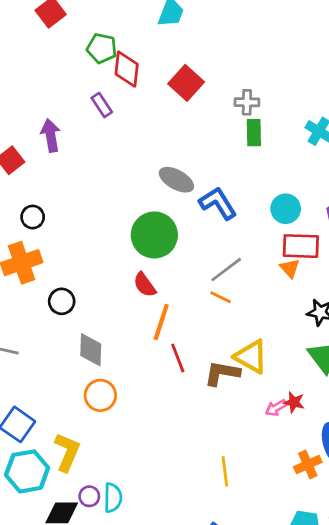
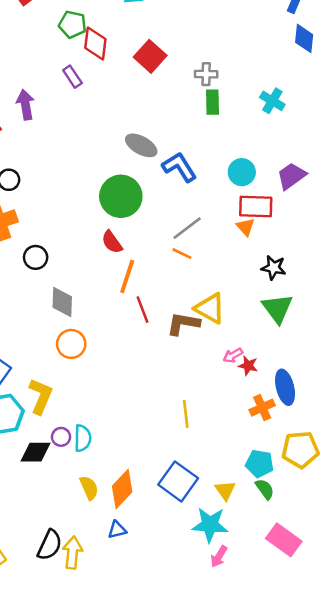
red star: (294, 402) -> (248, 366), moved

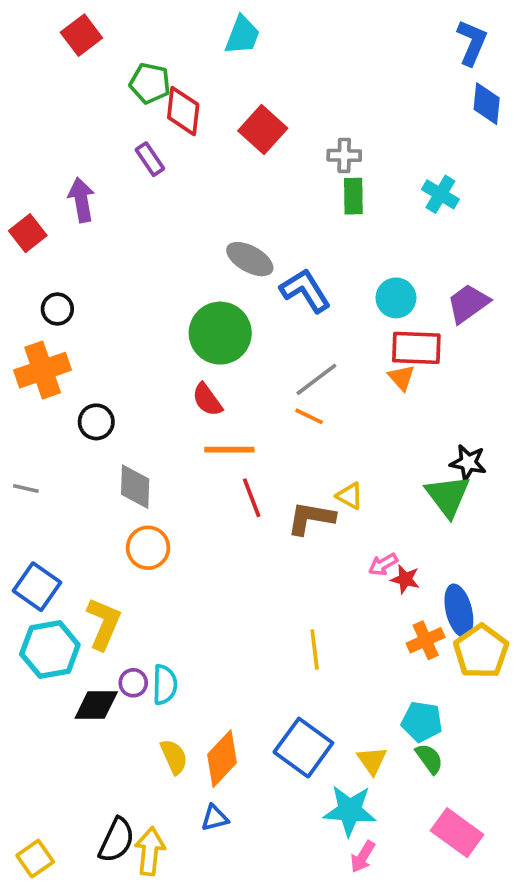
black star: (274, 268) -> (468, 463), moved
orange line: (127, 276) -> (229, 450), turned 72
yellow triangle: (210, 308) -> (350, 496), size x0.6
yellow pentagon: (300, 450) -> (481, 651), moved, turned -30

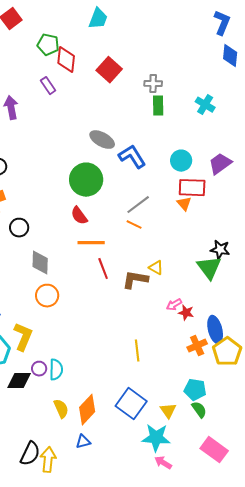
pink arrow: (363, 857) -> (163, 463), turned 90

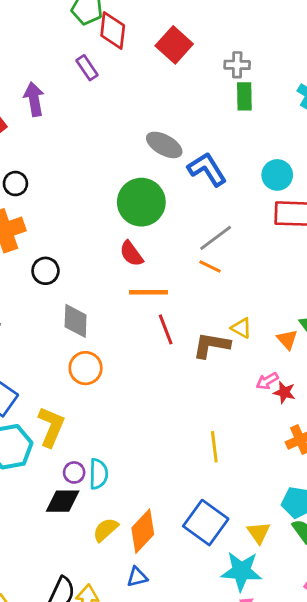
orange triangle: (184, 204) -> (287, 339), moved
black diamond: (19, 381) -> (63, 501), moved
yellow semicircle: (61, 409) -> (106, 530), turned -108

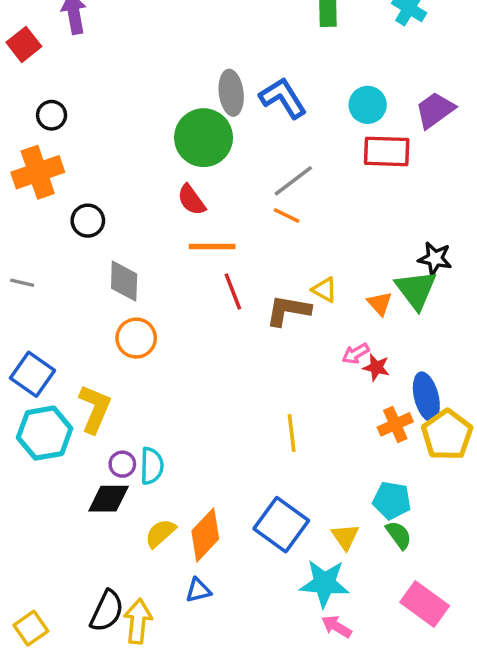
gray ellipse: (164, 145) -> (231, 93), moved, turned 54

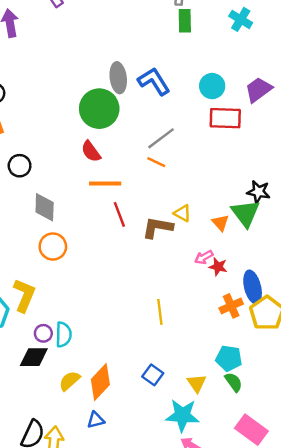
blue square: (281, 525) -> (153, 375), size x0.6

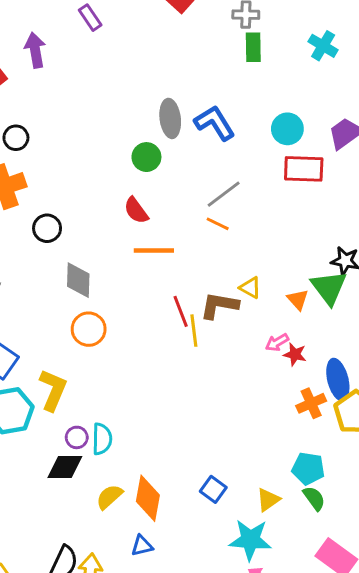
green circle: (99, 109) -> (146, 157), size x0.6
red line: (119, 214) -> (181, 311), moved
yellow line: (160, 312) -> (194, 331), moved
orange diamond: (100, 382) -> (148, 498), turned -33
yellow triangle: (197, 383) -> (268, 500), turned 30

